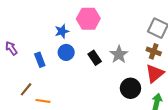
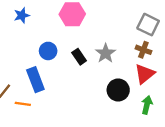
blue star: (62, 31) -> (22, 15), moved
blue rectangle: (40, 60) -> (35, 80), moved, size x1.5

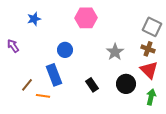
blue star: (22, 15) -> (34, 19), moved
black rectangle: (79, 57) -> (92, 85), moved
red triangle: (145, 74) -> (149, 70), turned -36

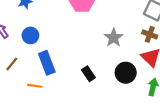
blue circle: (65, 50) -> (30, 35), moved
brown line: (27, 85) -> (12, 64), moved

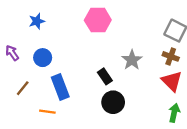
black circle: (126, 73) -> (113, 102), moved
black rectangle: (88, 74) -> (105, 76), moved

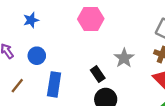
blue rectangle: (60, 87) -> (54, 84), turned 30

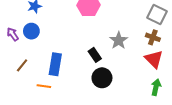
blue circle: (37, 56) -> (31, 31), moved

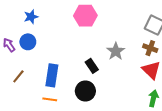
black circle: (102, 78) -> (85, 91), moved
orange line: (44, 86) -> (50, 99), moved

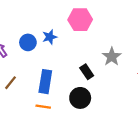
blue star: (31, 17) -> (50, 37), moved
blue circle: (28, 42) -> (28, 42), moved

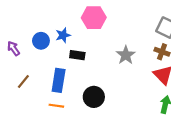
black rectangle: (87, 72) -> (77, 55), moved, turned -48

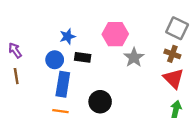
pink hexagon: (94, 18) -> (115, 34), moved
blue circle: (41, 41) -> (55, 60), moved
brown line: (23, 81) -> (16, 76), moved, turned -48

